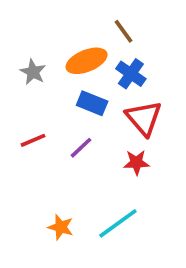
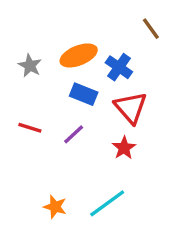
brown line: (123, 31) -> (151, 29), moved
red line: (33, 140) -> (30, 128), turned 40
red star: (136, 162) -> (124, 148), turned -30

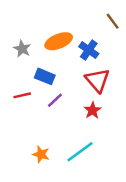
blue rectangle: (84, 94) -> (45, 76), moved
red line: (30, 128) -> (22, 95), turned -30

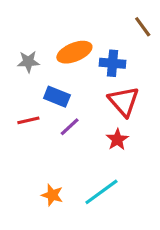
gray star: (22, 49) -> (28, 62), turned -30
blue cross: (89, 50) -> (113, 63), turned -30

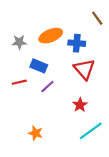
red star: (117, 139) -> (80, 105), moved
cyan line: (101, 192) -> (91, 131), moved

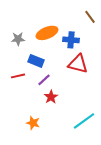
red triangle: (84, 69) -> (78, 64), turned -35
red star: (80, 105) -> (51, 97), moved

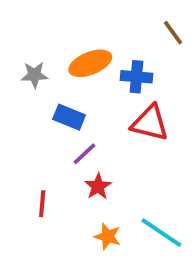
red line: (18, 76) -> (42, 204), moved, turned -72
cyan line: (84, 121) -> (161, 233), turned 70
orange star: (33, 123) -> (108, 236), moved

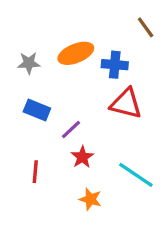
blue rectangle: (69, 117) -> (37, 110), moved
cyan line: (161, 233) -> (136, 175), moved

